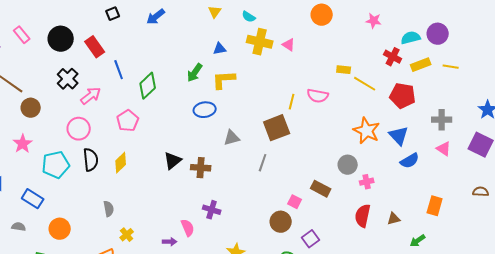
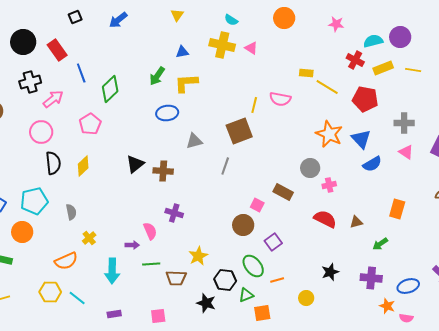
cyan semicircle: (249, 17) -> (231, 20), moved
black cross: (68, 79) -> (30, 82), turned 30
cyan pentagon: (56, 165) -> (34, 201), moved
red semicircle: (363, 216) -> (325, 219), turned 105

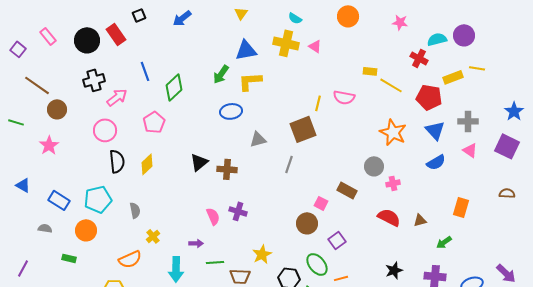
red rectangle: (57, 50) -> (116, 34), moved
blue triangle: (182, 52) -> (246, 50), size x1.6
yellow rectangle: (383, 68) -> (453, 77), moved
blue triangle: (361, 139) -> (435, 130), moved
pink semicircle: (150, 231) -> (213, 216), moved

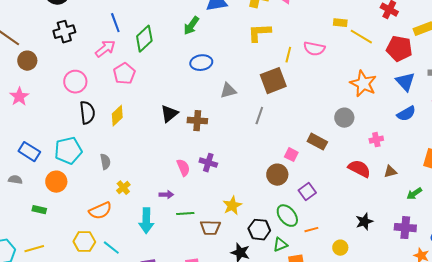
yellow L-shape: (250, 81) -> (259, 33), moved
pink arrow: (117, 97) -> (105, 49), moved
pink cross: (393, 183) -> (376, 140), moved

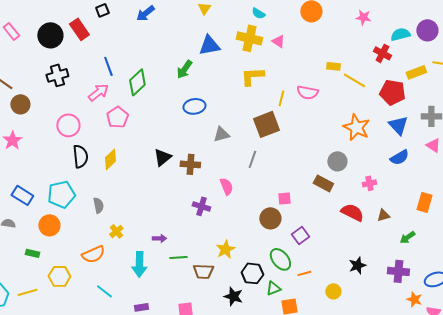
brown rectangle: (317, 142) -> (323, 183), moved
pink square: (291, 155) -> (284, 198), turned -32
pink semicircle: (183, 168) -> (226, 186), moved
yellow hexagon: (84, 242) -> (59, 276), moved

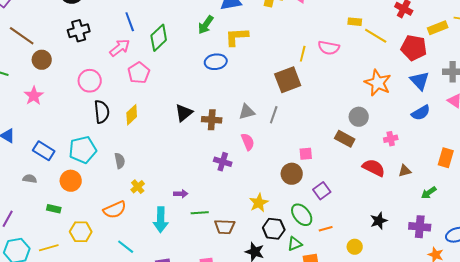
yellow L-shape: (252, 76) -> (237, 37), moved
gray triangle: (221, 134) -> (247, 112), moved
yellow star: (225, 249) -> (259, 203), moved

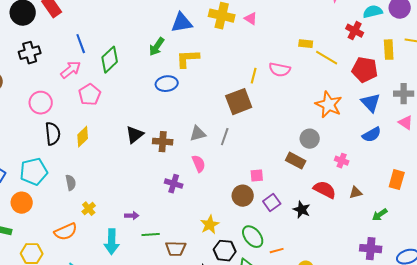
yellow rectangle: (438, 28) -> (389, 50), turned -72
pink cross: (391, 139) -> (342, 161), turned 32
purple square: (322, 191) -> (272, 203), moved
black star: (379, 221) -> (302, 210), moved, turned -30

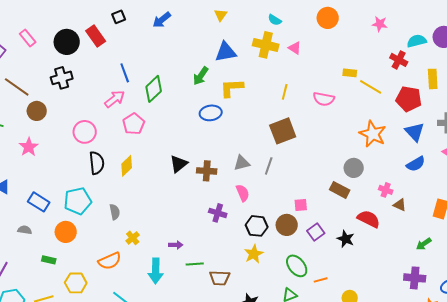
black cross: (30, 53) -> (62, 78), moved
yellow line: (254, 76) -> (285, 92), moved
brown triangle: (356, 193) -> (400, 205), moved, turned 40
black hexagon: (225, 251) -> (257, 226), moved

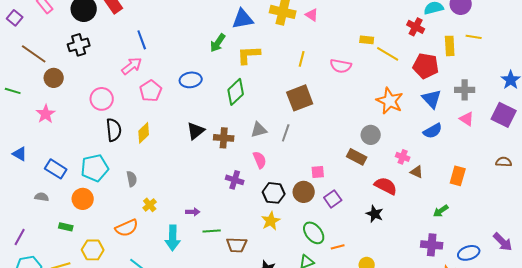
green diamond: (154, 89) -> (236, 92), moved
blue ellipse: (211, 113) -> (191, 80), moved
black star: (346, 239) -> (375, 214), moved

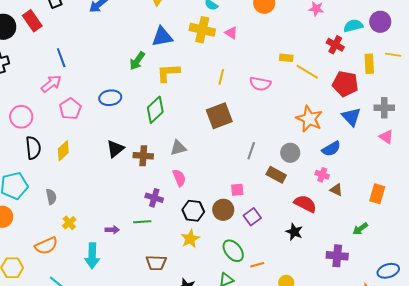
blue semicircle: (433, 131) -> (331, 149), moved
gray line: (286, 133) -> (251, 151), moved
green line: (212, 231) -> (142, 222), moved
purple cross: (432, 245) -> (337, 256), moved

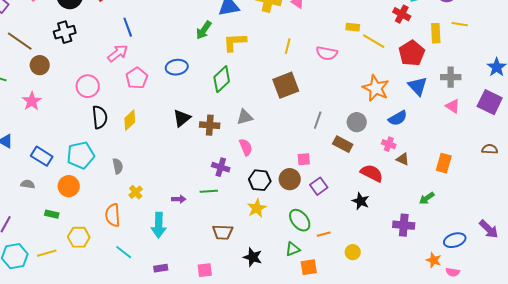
red pentagon: (345, 84) -> (412, 53), turned 30
orange semicircle: (46, 246) -> (113, 215), turned 110

